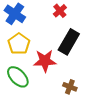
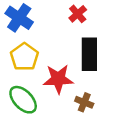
black rectangle: (69, 42) -> (89, 54), turned -30
brown cross: (70, 87) -> (84, 102), moved

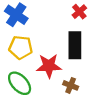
red cross: (78, 14) -> (79, 12), moved
yellow pentagon: (24, 57) -> (21, 47), turned -30

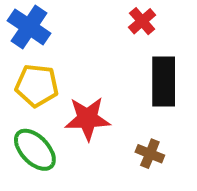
black rectangle: (75, 45) -> (164, 82), moved
brown cross: (71, 85) -> (150, 154), moved

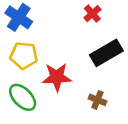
black rectangle: (164, 82) -> (106, 53), turned 60

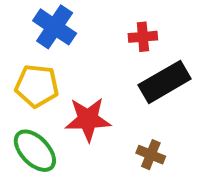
red cross: (92, 14) -> (143, 37), moved, turned 36
blue cross: (19, 17) -> (55, 27), moved

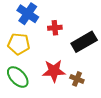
red cross: (143, 37) -> (55, 28), moved
red star: (88, 119) -> (54, 71), moved

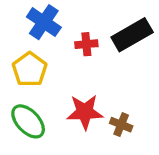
black rectangle: (84, 42) -> (132, 35), moved
yellow pentagon: (19, 44) -> (30, 69), turned 30

